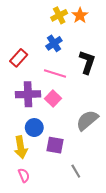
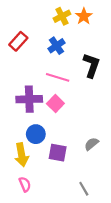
red rectangle: (19, 58) -> (18, 41), moved
gray semicircle: (87, 120) -> (91, 144), moved, size x0.6
gray line: (76, 171) -> (84, 189), moved

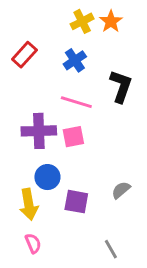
pink square: (55, 104) -> (73, 137), turned 35

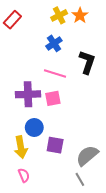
red rectangle: (24, 55) -> (12, 20), moved
gray semicircle: (121, 190) -> (87, 156), moved, size x1.6

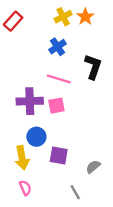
gray semicircle: (87, 156) -> (93, 167), size x0.6
gray line: (80, 179) -> (75, 192), moved

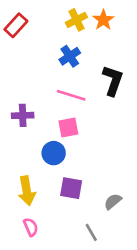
purple cross: (30, 101) -> (23, 115), moved, size x0.7
blue circle: (36, 137) -> (54, 153), moved

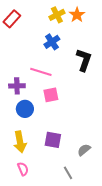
pink line: (71, 95) -> (41, 72), moved
blue circle: (54, 153) -> (25, 109), moved

